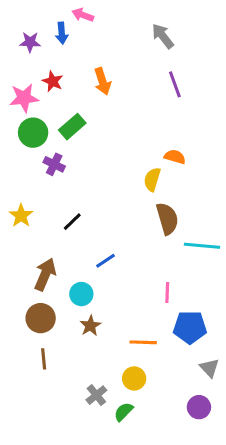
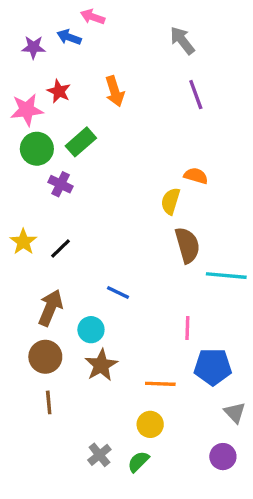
blue arrow: (62, 33) -> (69, 37), turned 115
black line: (72, 222) -> (61, 249), moved
blue line: (105, 261) -> (118, 292), turned 60
brown star: (90, 326) -> (101, 365), size x1.4
gray cross: (96, 395) -> (99, 455), moved

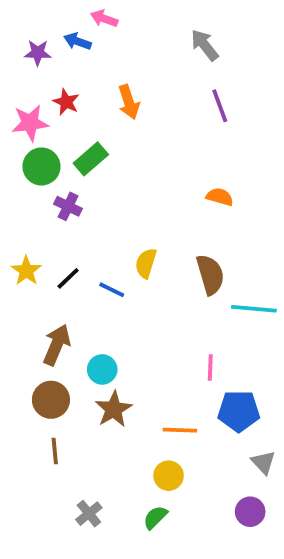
yellow semicircle: (170, 201) -> (146, 263), moved
blue line: (118, 292) -> (112, 290), moved
gray cross: (99, 455) -> (89, 514), moved

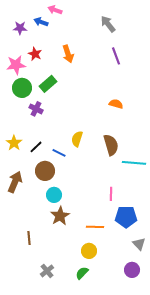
brown arrow: (57, 345) -> (15, 182), moved
brown circle: (51, 400) -> (45, 171), moved

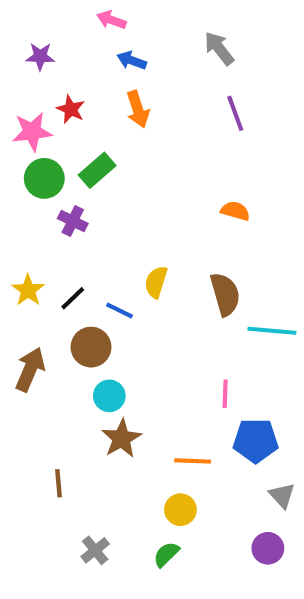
blue arrow: (41, 22) -> (132, 61), moved

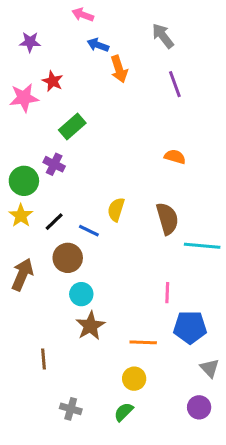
orange arrow: (138, 109) -> (119, 69), moved
green circle: (44, 178) -> (24, 181), moved
gray cross: (95, 550) -> (71, 409), turned -35

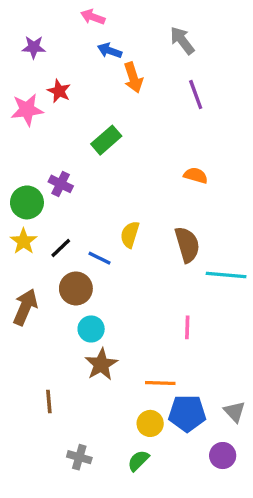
green rectangle: (72, 126) -> (106, 140), moved
blue pentagon: (190, 327) -> (187, 413), moved

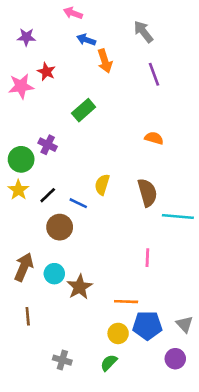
brown arrow: (25, 307) -> (24, 267), moved
cyan circle: (91, 329) -> (54, 274), moved
brown line: (49, 402) -> (28, 316), moved

